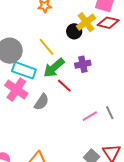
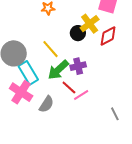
red diamond: (108, 23) -> (108, 36), moved, turned -40
purple cross: (83, 64) -> (78, 66), moved
cyan rectangle: (24, 70) -> (28, 73), turned 40
pink line: (90, 116) -> (81, 95), moved

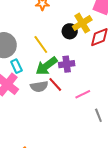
cyan rectangle: (28, 73) -> (16, 66), size x0.6
pink line: (81, 95) -> (83, 94), moved
gray semicircle: (46, 104) -> (39, 86), moved, turned 42

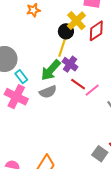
yellow line: (41, 44) -> (62, 47), moved, turned 66
purple cross: (67, 64) -> (70, 64), turned -35
red line: (55, 84) -> (78, 84), moved

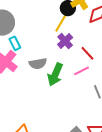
green arrow: (51, 70) -> (55, 75), moved, turned -30
red line: (78, 84) -> (87, 53), moved

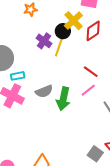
purple cross: (65, 41) -> (44, 41), moved
cyan rectangle: (15, 43) -> (18, 76), turned -64

